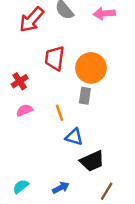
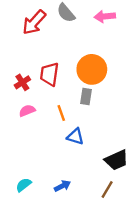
red trapezoid: (55, 58) -> (49, 74), moved
black trapezoid: (92, 161) -> (117, 160), moved

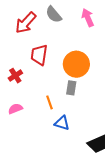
pink arrow: (105, 16) -> (88, 18), turned 72
red trapezoid: (49, 74) -> (39, 55), moved
pink semicircle: (27, 111) -> (15, 109), moved

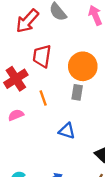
red cross: (15, 76) -> (16, 79), size x1.5
orange line: (49, 102) -> (43, 98), moved

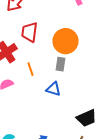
blue triangle: (67, 131) -> (54, 89), moved

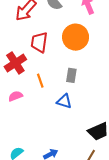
orange circle: (66, 41) -> (76, 37), moved

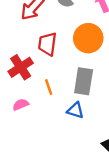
gray rectangle: (71, 75) -> (84, 81), size x1.6

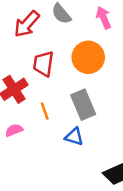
gray rectangle: (84, 81) -> (83, 105), turned -32

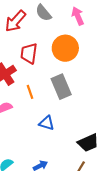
blue triangle: (74, 137) -> (47, 123), moved

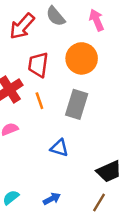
gray rectangle: (61, 87) -> (77, 104), turned 40
orange line: (30, 92) -> (39, 101), moved

